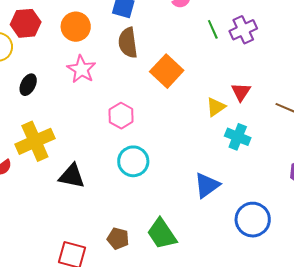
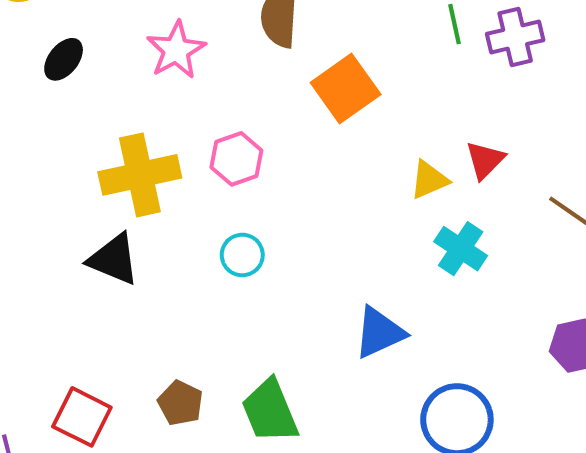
yellow cross: (35, 141) -> (140, 175), moved
cyan circle: (133, 161) -> (242, 255), size x0.7

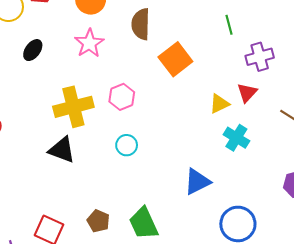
purple cross: (515, 37) -> (260, 57), moved

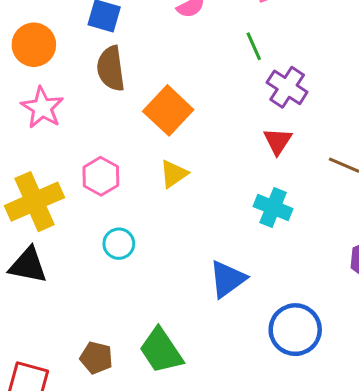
green line: (229, 25) -> (254, 46), moved
purple cross: (260, 57) -> (287, 87), turned -32
yellow triangle: (219, 104) -> (174, 174), moved

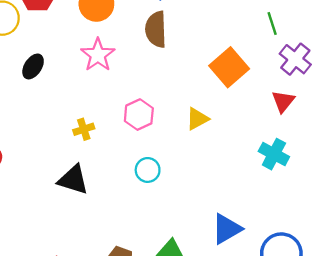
orange square: (168, 110) -> (229, 67), moved
yellow cross: (35, 202) -> (84, 129), size x0.5
blue triangle: (227, 279) -> (227, 229), moved

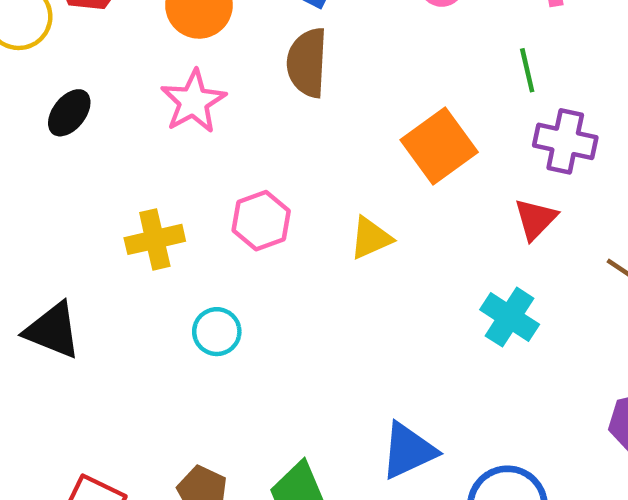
purple cross: (295, 59) -> (565, 141), turned -32
yellow cross: (84, 129) -> (155, 239), size x1.4
cyan circle: (148, 170) -> (217, 332), moved
black triangle: (73, 180) -> (53, 330), moved

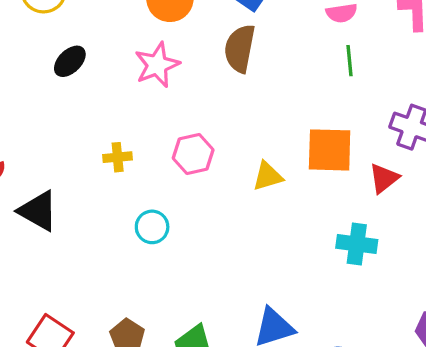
green line: (527, 70) -> (349, 61), moved
orange square: (439, 146) -> (330, 150), moved, turned 30
yellow cross: (155, 239) -> (118, 157), size x0.7
cyan cross: (510, 317) -> (357, 244), turned -33

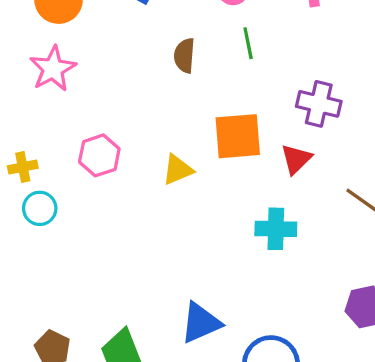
brown semicircle: (240, 48) -> (184, 56), moved, size x0.7
cyan circle: (152, 227) -> (40, 208), moved

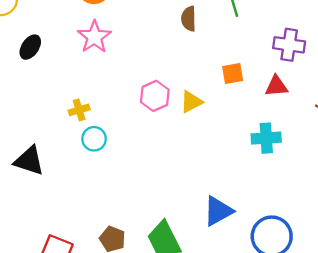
orange square: (238, 136) -> (233, 74), size x0.6
pink hexagon: (99, 155) -> (155, 96), moved
red triangle: (296, 159) -> (276, 86), turned 45

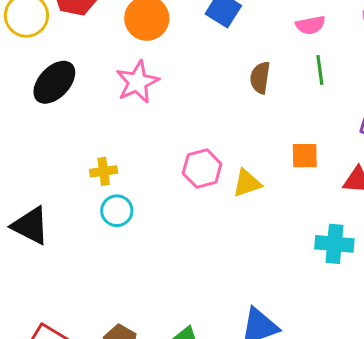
black ellipse: (30, 47) -> (54, 82), size x1.4

